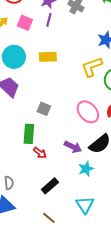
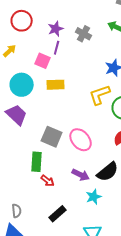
pink square: (25, 23) -> (43, 61), moved
gray square: (44, 109) -> (52, 137), size x1.5
pink ellipse: (88, 112) -> (81, 140), moved

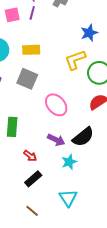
pink square: (43, 61) -> (12, 15), moved, turned -35
gray square: (52, 137) -> (27, 79), moved
red arrow: (48, 181) -> (30, 156), moved

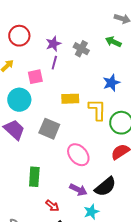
pink square: (12, 15) -> (35, 77), moved
yellow rectangle: (31, 50) -> (70, 99), moved
yellow L-shape: (75, 60) -> (97, 110), turned 110

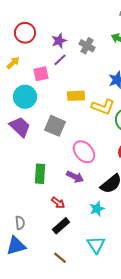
purple line: (54, 63) -> (60, 60), turned 32
yellow L-shape: (97, 110) -> (103, 107), turned 110
purple arrow: (78, 190) -> (75, 177), moved

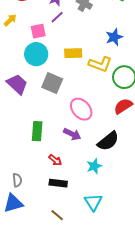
cyan circle: (25, 97) -> (36, 54), moved
black rectangle: (61, 226) -> (58, 183), turned 48

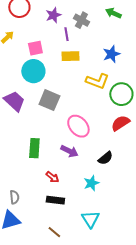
purple line: (57, 17) -> (66, 34), moved, turned -56
yellow rectangle: (73, 53) -> (70, 56), moved
black semicircle: (108, 141) -> (105, 158), size x0.7

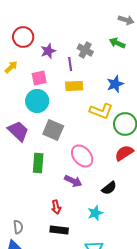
purple star: (53, 15) -> (48, 51), moved
green rectangle: (34, 148) -> (38, 163), moved
red arrow: (52, 177) -> (56, 207), turned 40

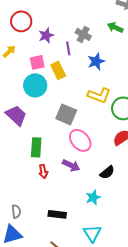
blue star: (115, 84) -> (96, 61), moved
yellow rectangle: (74, 86) -> (58, 70), moved, turned 66
gray square: (53, 130) -> (66, 114), moved
red arrow: (56, 207) -> (43, 171), moved

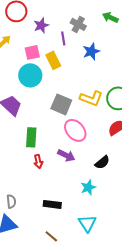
yellow L-shape: (99, 95) -> (91, 98), moved

